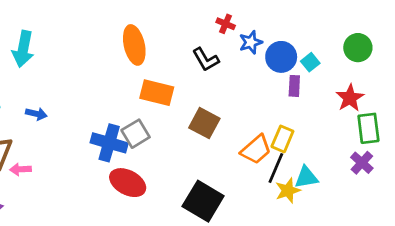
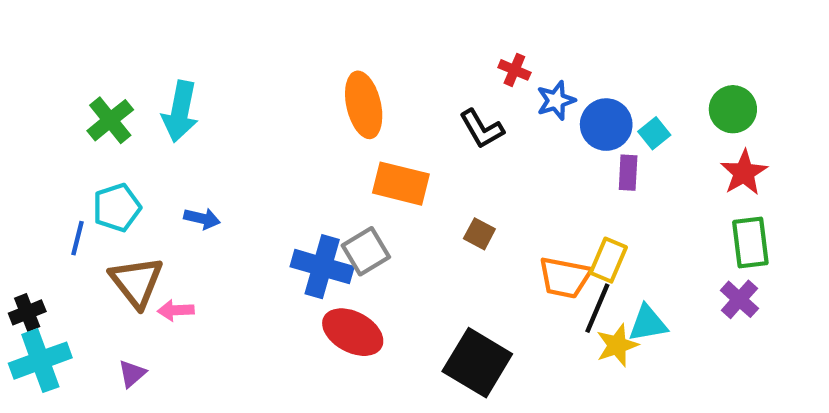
red star: (350, 98) -> (744, 173), moved
brown square: (204, 123) -> (479, 234), size x0.6
orange trapezoid: (256, 150) -> (565, 277), turned 52

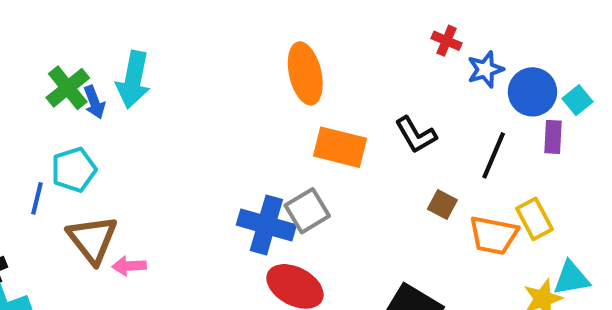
black L-shape: (482, 129) -> (416, 135), moved
blue arrow: (202, 218) -> (94, 102), moved, turned 56
brown square: (479, 234) -> (442, 205), moved
yellow rectangle: (608, 260) -> (535, 219), turned -51
black line: (597, 308) -> (494, 155), moved

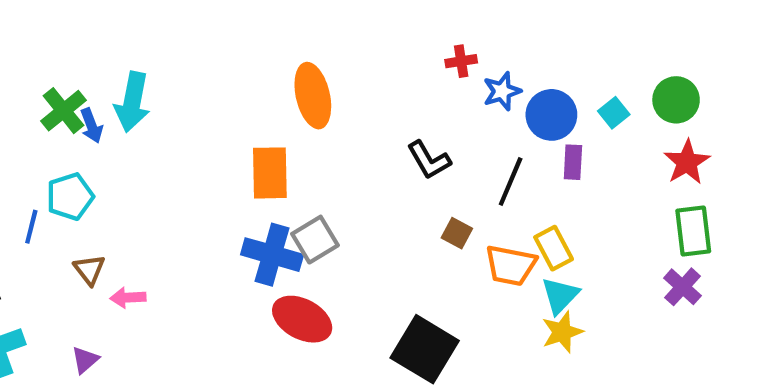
red cross: (446, 41) -> (461, 61), turned -32
cyan square: (578, 100) -> (614, 113), moved
orange rectangle: (340, 147) -> (270, 173), moved, turned 75
brown triangle: (92, 239) -> (89, 270), size x0.6
cyan triangle: (571, 278) -> (560, 295), moved, turned -36

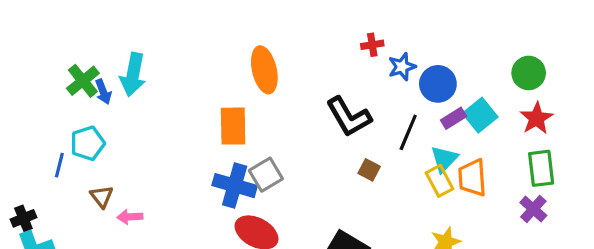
cyan square: (614, 113) -> (480, 115), moved, size x1.5
black L-shape: (429, 160) -> (349, 117), size x1.4
purple rectangle: (573, 162) -> (454, 118), turned 55
orange trapezoid: (511, 265) -> (472, 178), moved, turned 75
cyan triangle: (560, 295) -> (444, 159), moved

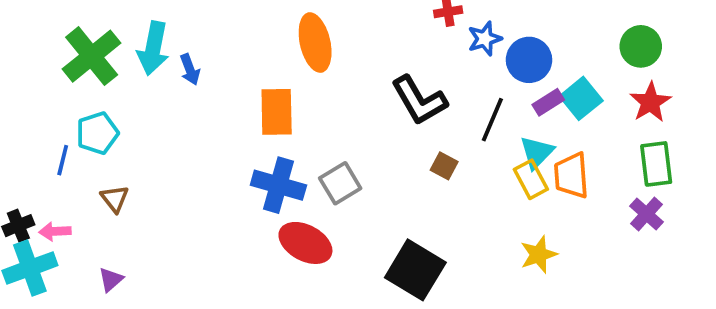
green cross: (83, 81) -> (92, 56), size x1.4
blue arrow: (103, 92) -> (190, 70), moved
gray square: (266, 175) -> (340, 183), moved
pink arrow: (130, 217) -> (55, 231), moved

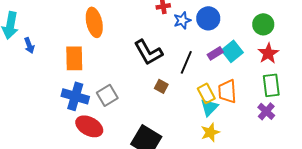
blue circle: (529, 60) -> (208, 18), moved
blue arrow: (190, 70) -> (29, 45), moved
cyan triangle: (537, 152) -> (209, 107), moved

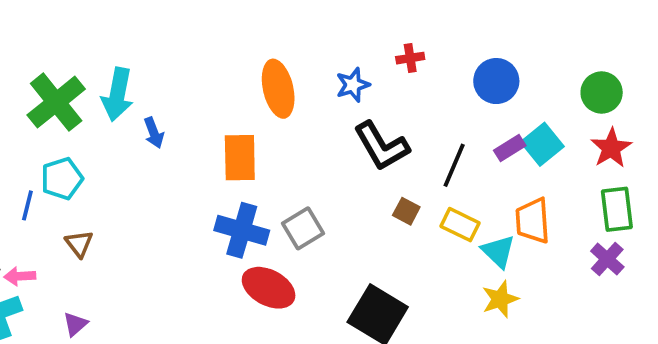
blue star: (182, 20) -> (353, 85), moved
yellow rectangle: (206, 93) -> (460, 225), moved, turned -36
cyan triangle: (209, 107) -> (498, 251), turned -30

